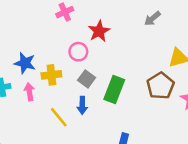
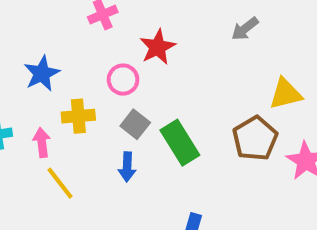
blue star: (25, 63) -> (42, 73), moved, turned 30
green rectangle: (114, 89) -> (180, 143), turned -55
yellow line: (59, 117) -> (60, 183), moved

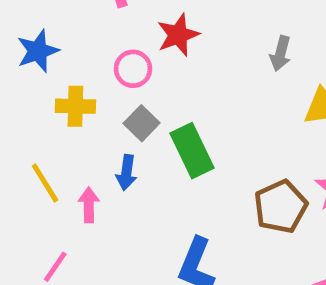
gray arrow: (245, 29) -> (280, 54), moved, turned -44
brown pentagon: (255, 138) -> (281, 207), moved
pink arrow: (42, 143) -> (89, 205), moved

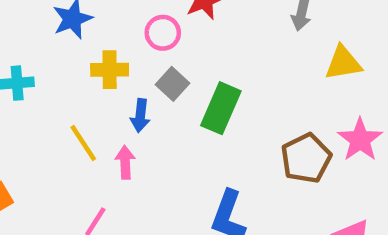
green rectangle: (192, 151) -> (221, 108), turned 51
blue arrow: (126, 173) -> (140, 116), moved

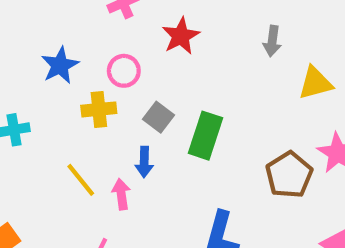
pink circle: (163, 33) -> (124, 71), moved
blue arrow: (140, 116) -> (144, 162), moved

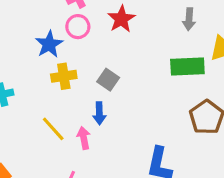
blue star: (60, 65) -> (49, 44), moved
pink circle: (124, 71) -> (78, 27), moved
green rectangle: (206, 136) -> (187, 66), moved, turned 72

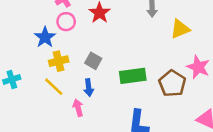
green rectangle: (187, 66) -> (133, 76), moved
yellow line: (53, 129) -> (54, 87), moved

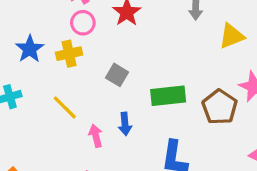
blue star: (45, 37) -> (30, 49), moved
yellow cross: (59, 61) -> (69, 54), moved
blue arrow: (89, 88) -> (125, 124), moved

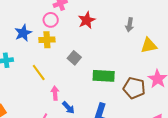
pink circle: (83, 23) -> (51, 20), moved
brown pentagon: (220, 107) -> (134, 88), turned -30
blue arrow: (125, 124) -> (68, 108), moved, turned -48

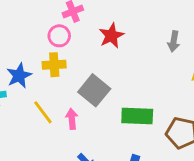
blue star: (23, 33) -> (19, 76), moved
gray square: (74, 58) -> (94, 90), size x1.5
pink arrow: (55, 93) -> (72, 119), moved

